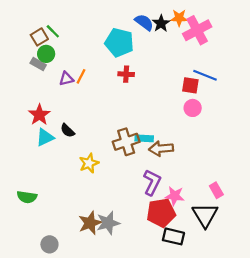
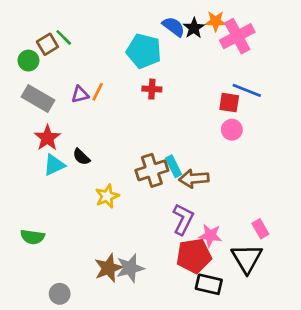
green circle: (46, 54) -> (28, 61), moved
gray rectangle: (38, 64) -> (38, 99), moved, size x1.6
cyan rectangle: (144, 138) -> (174, 166), turned 60

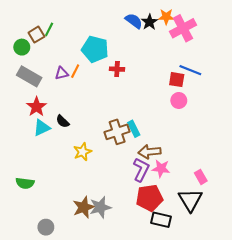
green line: (64, 37) -> (49, 29), turned 72
cyan pentagon: (144, 51) -> (95, 49), moved
brown arrow: (194, 179) -> (149, 152), moved
pink star: (210, 235) -> (161, 169), moved

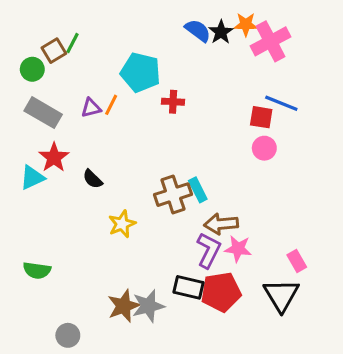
cyan triangle: (42, 128) -> (32, 178), moved
black rectangle: (161, 220) -> (189, 287), moved

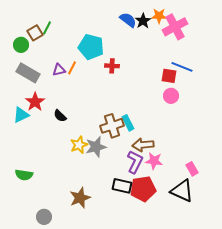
black triangle: (281, 295) -> (182, 191), turned -35
gray star: (148, 306) -> (96, 147), moved

